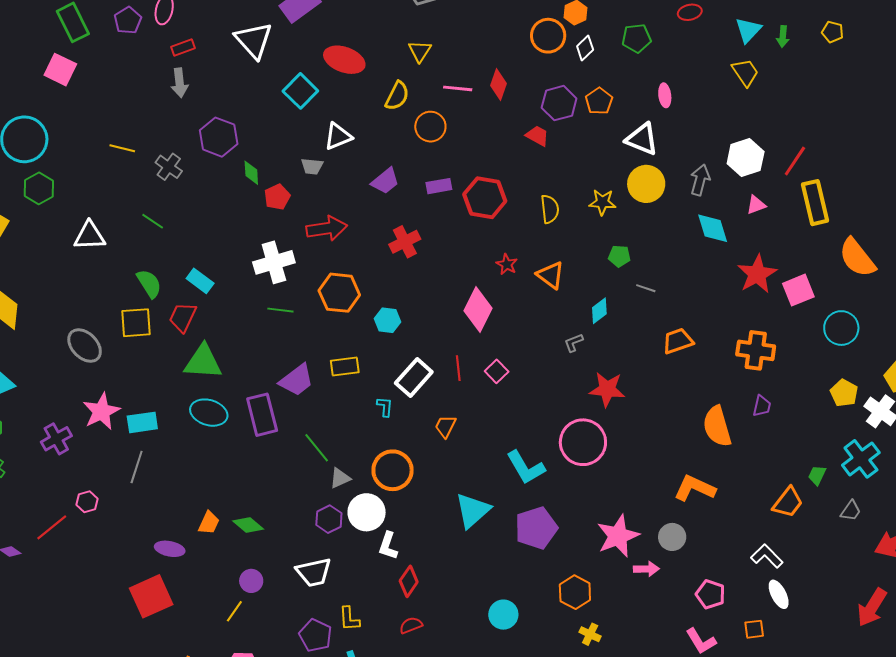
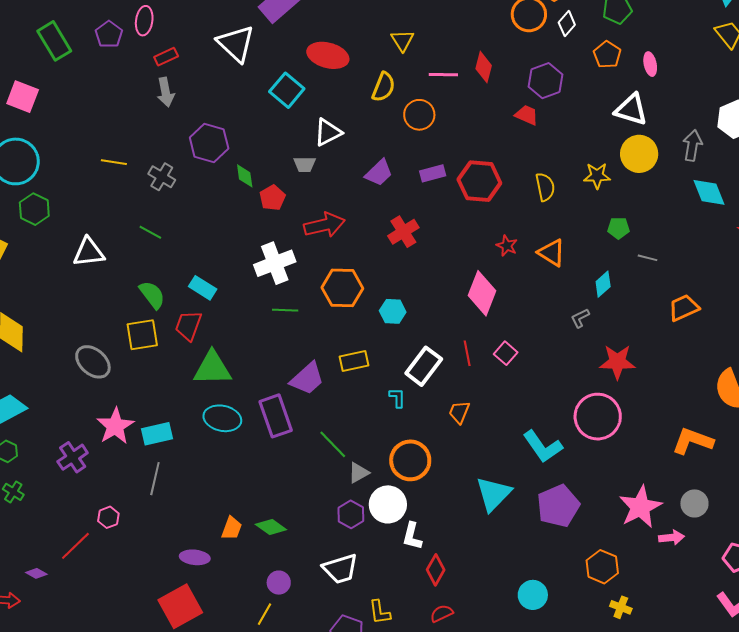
pink square: (60, 70) -> (23, 97), moved
orange pentagon: (599, 101) -> (607, 55), moved
orange L-shape: (695, 488) -> (693, 441), moved

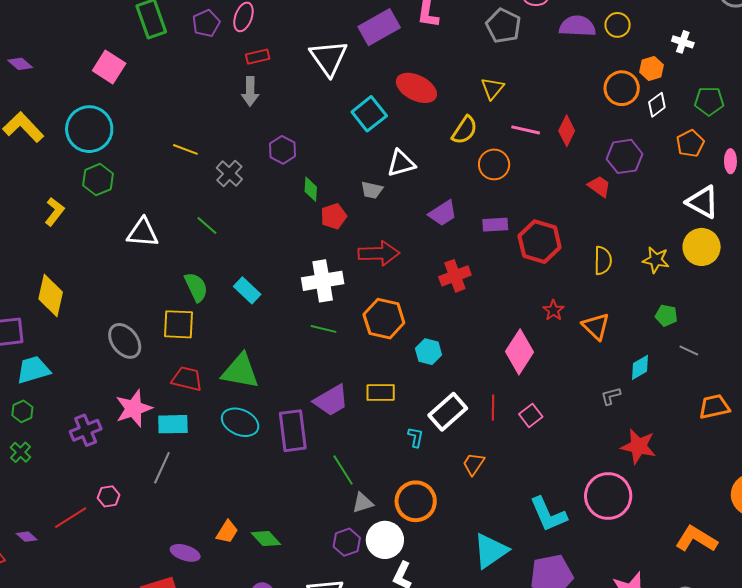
purple hexagon: (209, 143) -> (282, 150), size x0.7
red trapezoid: (188, 325) -> (187, 379), moved, turned 72

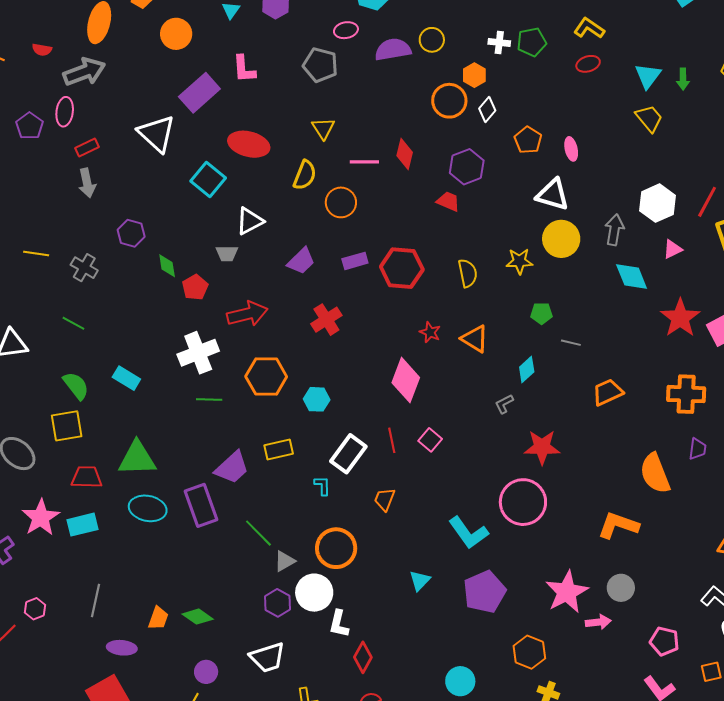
green pentagon: (709, 101) -> (532, 42), moved
gray line: (162, 468) -> (95, 601), moved
cyan triangle: (491, 551) -> (420, 581), size x0.6

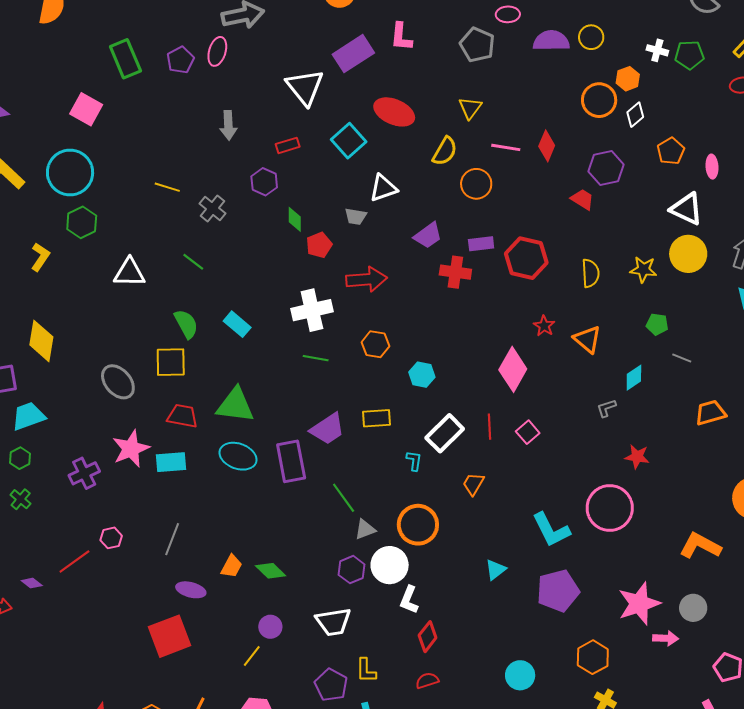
red rectangle: (87, 147) -> (288, 145), moved
red cross: (326, 320) -> (455, 272), moved, turned 32
orange hexagon: (266, 377) -> (375, 344), size x0.7
red star: (542, 447) -> (637, 457), size x0.7

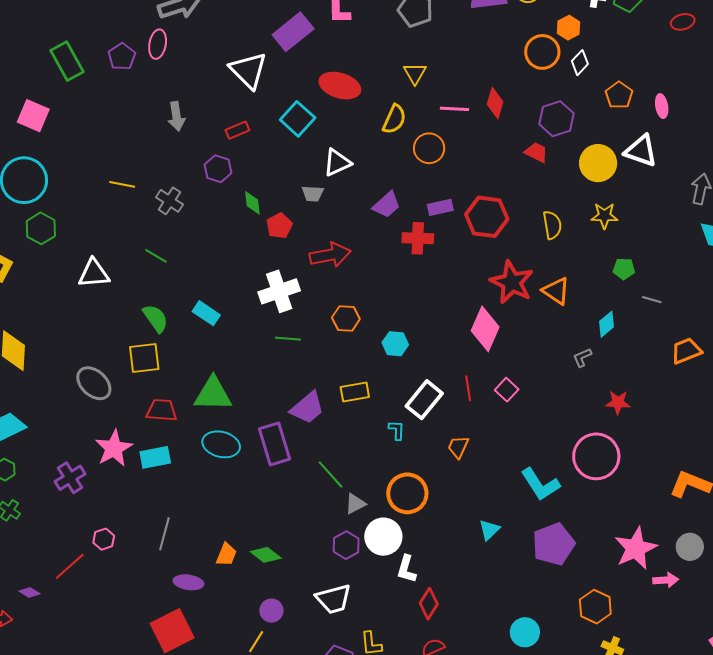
yellow circle: (688, 254) -> (598, 163), moved
red star: (544, 326) -> (512, 282), size x2.0

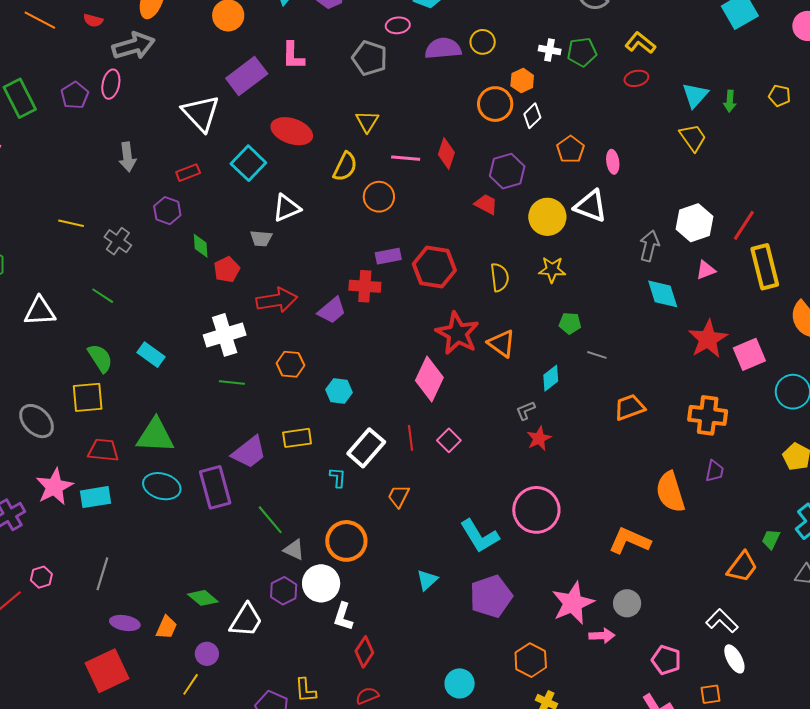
purple trapezoid: (387, 205) -> (332, 310), moved
red star: (618, 402) -> (539, 438), moved, turned -30
gray triangle: (355, 504) -> (294, 550), turned 50
orange trapezoid: (226, 555) -> (166, 627), moved
white trapezoid: (334, 599) -> (246, 620), moved, turned -45

